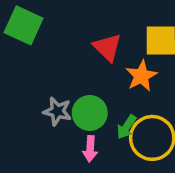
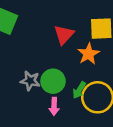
red triangle: (107, 47) -> (64, 35), turned 30

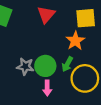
red triangle: (64, 35) -> (46, 15), moved
green arrow: (79, 90) -> (67, 64), moved

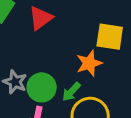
red triangle: (46, 15) -> (41, 18), moved

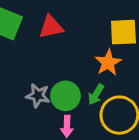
red triangle: (41, 18) -> (51, 27), turned 36

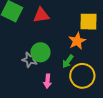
green circle: (65, 96) -> (40, 52), moved

